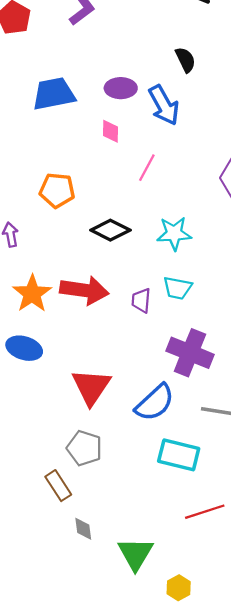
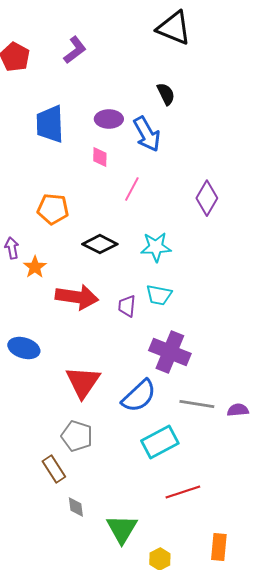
blue trapezoid: (54, 94) -> (50, 124), turned -81
orange star: (32, 294) -> (35, 267), moved, size x0.7
cyan rectangle: (179, 455) -> (160, 442), turned -42

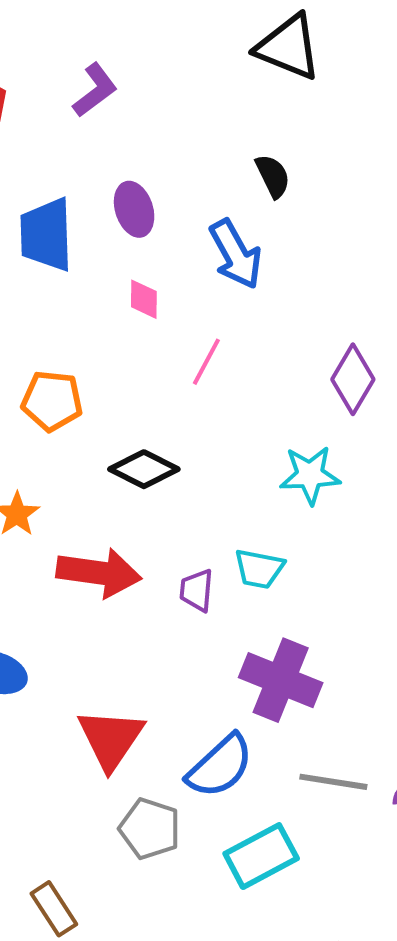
purple ellipse: (109, 119) -> (134, 209), moved, turned 72
cyan star: (156, 247) -> (310, 475), moved
gray pentagon: (77, 436) -> (150, 829), moved

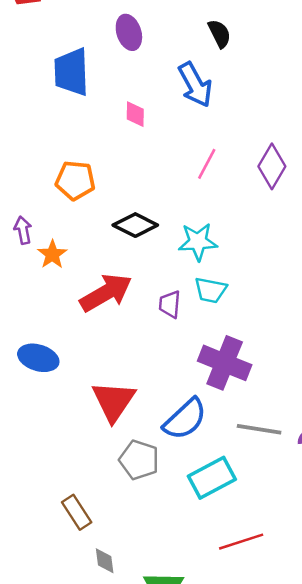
purple ellipse: (134, 209) -> (129, 32), moved
pink line: (206, 362) -> (207, 164), moved
cyan star: (310, 475) -> (198, 242), moved
red arrow: (99, 573) -> (106, 293), turned -38

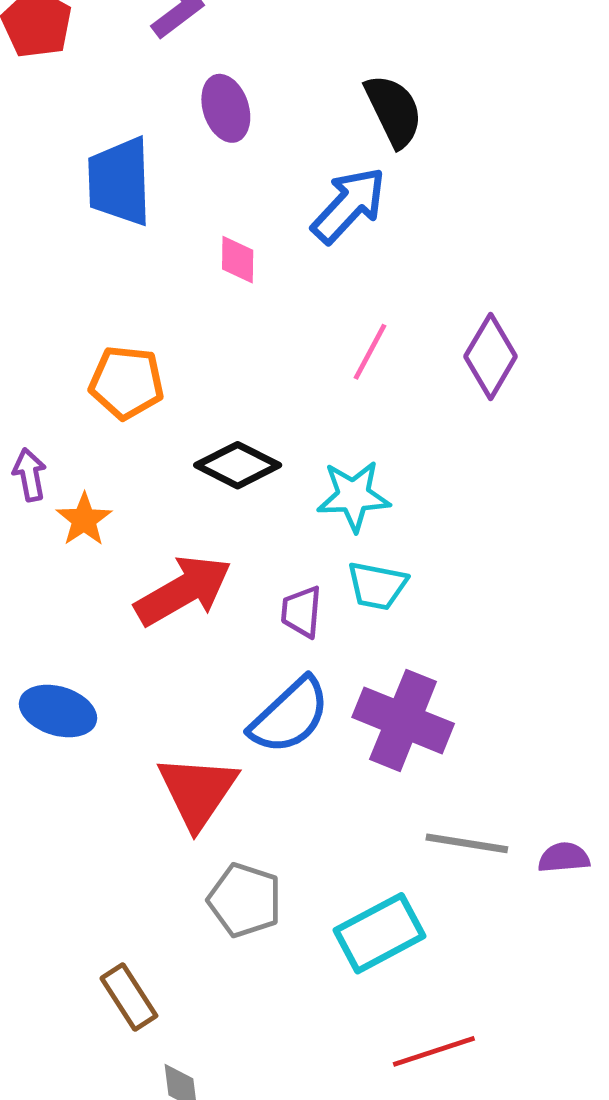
black semicircle: (220, 34) -> (394, 111), size x1.4
blue arrow: (195, 85) -> (349, 205), turned -108
blue semicircle: (185, 419) -> (290, 716), moved

